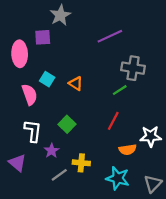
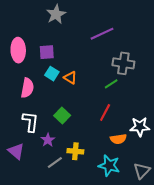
purple square: (43, 37) -> (47, 52), moved
cyan square: (47, 79) -> (52, 74), moved
pink semicircle: (30, 95) -> (27, 88), turned 30

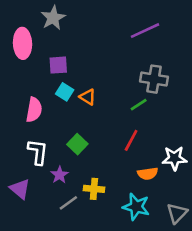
gray star: (56, 14) -> (53, 18), moved
purple line: (102, 34) -> (145, 31), moved
pink ellipse: (18, 50) -> (23, 43), moved

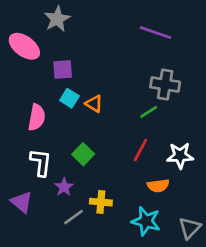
purple line: (145, 31) -> (156, 33), turned 44
pink ellipse: (23, 43) -> (24, 46), turned -52
white star: (174, 158) -> (180, 156), moved

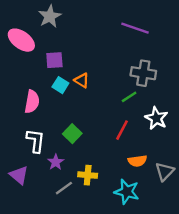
orange triangle: (94, 104) -> (82, 80), moved
white star: (180, 156) -> (156, 118), moved, turned 30
gray triangle: (190, 228) -> (165, 172), moved

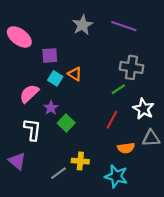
gray star: (50, 16) -> (82, 25), moved
pink semicircle: (32, 102) -> (29, 94), turned -144
purple star: (56, 162) -> (51, 108), moved
gray triangle: (165, 172) -> (151, 138), moved, turned 42

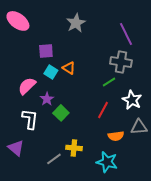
purple line: (124, 26) -> (126, 34), moved, turned 45
pink ellipse: (19, 37) -> (18, 21), moved

